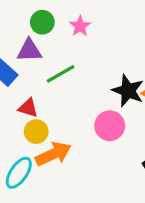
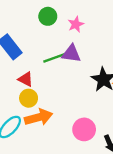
purple triangle: (29, 50) -> (71, 54), moved
pink circle: (110, 126) -> (84, 129), moved

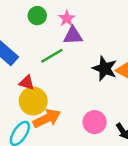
purple triangle: (71, 54) -> (73, 36), moved
yellow circle: (29, 98) -> (33, 101), size x1.5

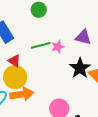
pink star: (67, 18) -> (58, 47), moved
purple triangle: (73, 36) -> (83, 37), moved

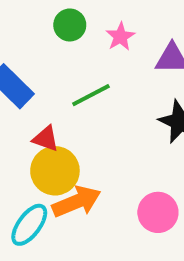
pink star: (58, 47) -> (120, 37), moved

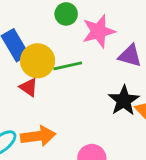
pink star: (120, 37) -> (99, 31), size x1.6
yellow circle: (55, 171) -> (38, 61), moved

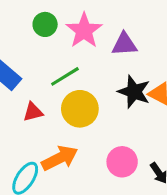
yellow circle: (38, 61) -> (80, 109), moved
red triangle: (29, 87) -> (33, 112), turned -30

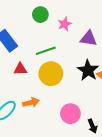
pink star: (84, 31) -> (65, 24), size x0.6
orange arrow: (60, 158) -> (31, 102), size x0.7

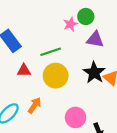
green circle: (40, 15) -> (86, 16), moved
orange arrow: (31, 102) -> (35, 105), turned -42

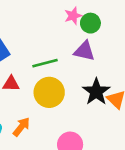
pink star: (70, 24) -> (73, 16), moved
purple triangle: (95, 39) -> (84, 51), moved

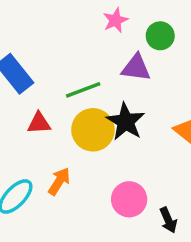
green circle: (90, 23) -> (160, 36), moved
black star: (96, 92) -> (126, 122), moved

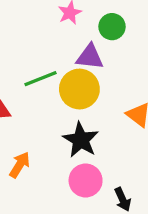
black star: (126, 122) -> (81, 140), moved
yellow circle: (93, 130) -> (79, 89), moved

